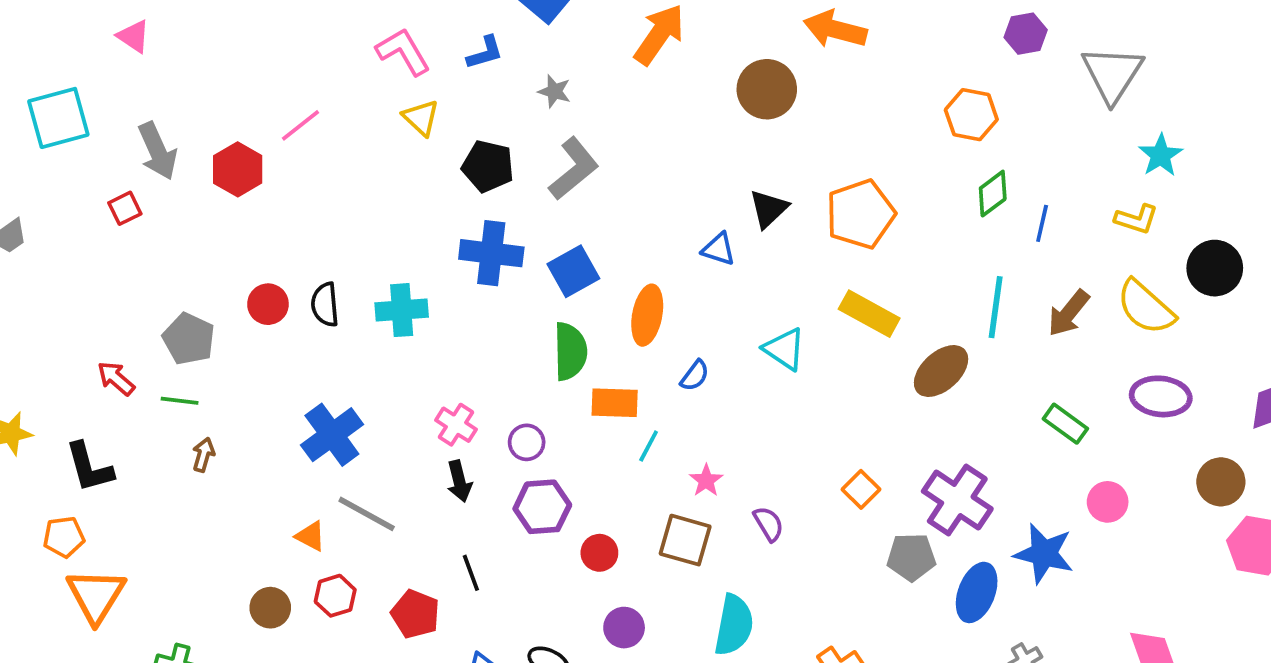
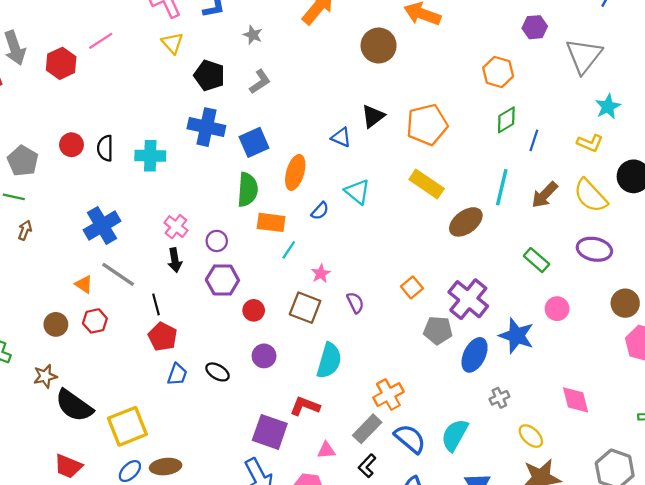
gray L-shape: (574, 169) -> (260, 82), size x0.7
cyan triangle: (784, 349) -> (357, 192), moved
black line: (471, 573) -> (156, 304), moved
red pentagon: (415, 614) -> (163, 337), moved

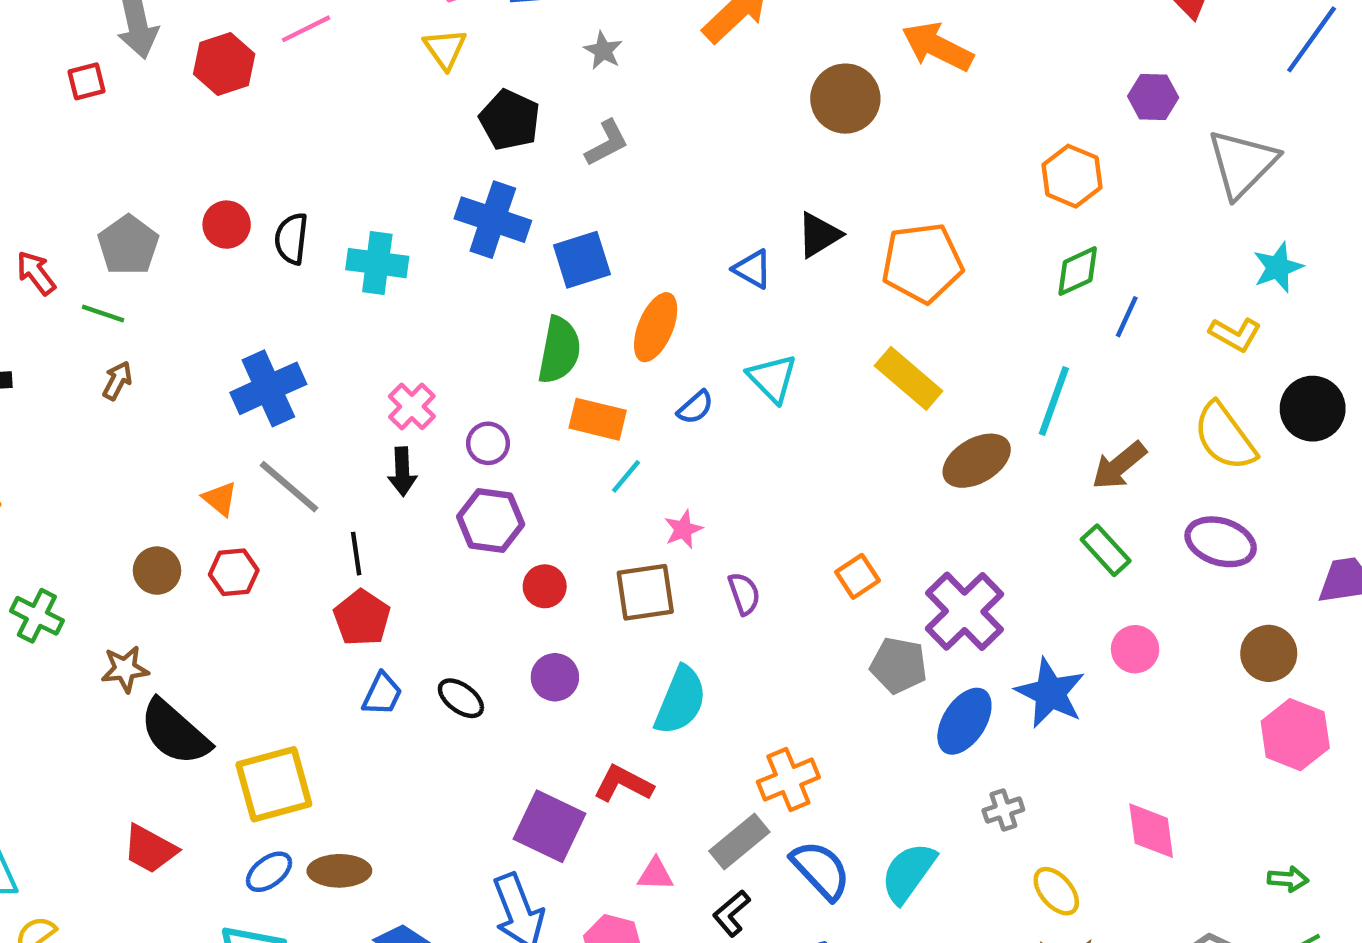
brown arrow: (545, 195) -> (1119, 466), moved
brown square: (305, 308) -> (645, 592), turned -36

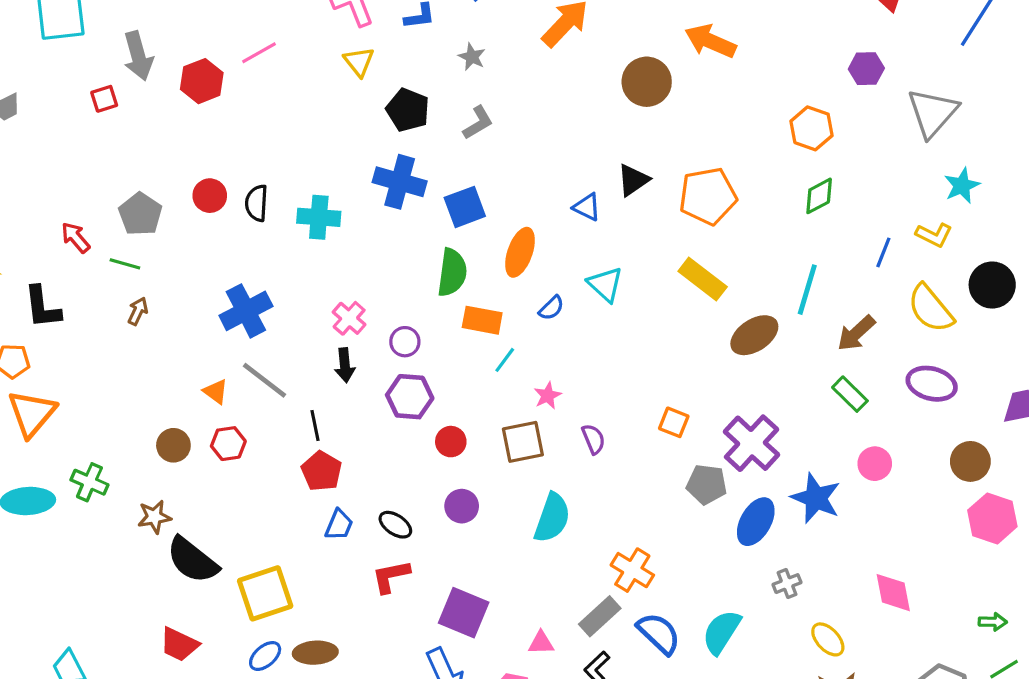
blue line: (1127, 317) -> (883, 252), moved
orange square: (857, 576) -> (674, 422), turned -32
orange cross: (788, 780) -> (632, 570), turned -33
red L-shape: (623, 784) -> (391, 576), moved, turned -36

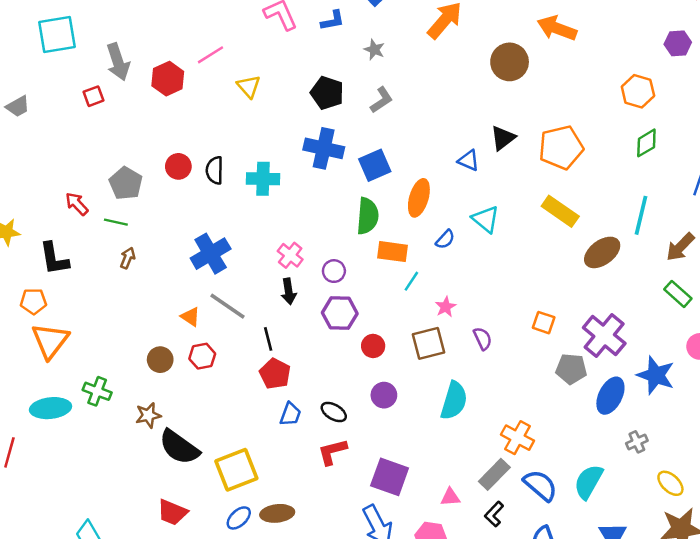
yellow triangle: (359, 62) -> (249, 86), moved

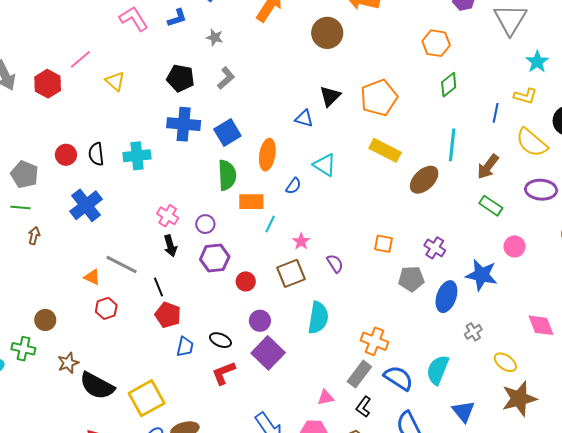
blue cross: (211, 254) -> (86, 205), moved
purple cross: (604, 336) -> (435, 248), size x0.6
brown circle: (160, 360) -> (45, 320), moved
purple square: (390, 477) -> (268, 353), moved, turned 32

